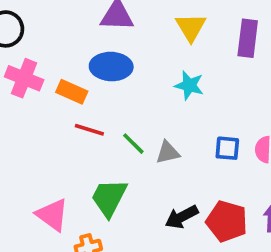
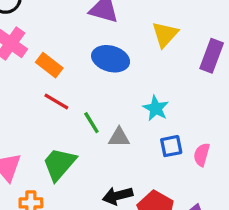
blue ellipse: (111, 67) -> (111, 59), moved
cyan star: (189, 85) -> (156, 108), moved
blue square: (227, 148) -> (171, 146), turned -30

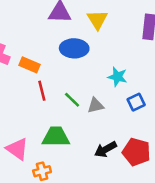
yellow triangle: (165, 34) -> (97, 20), moved
red line: (56, 102) -> (42, 91), turned 60
green trapezoid: (59, 164) -> (56, 137), turned 64

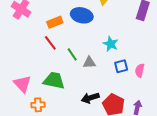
orange rectangle: (30, 65) -> (55, 22), moved, turned -56
red line: (42, 91) -> (50, 43), turned -35

